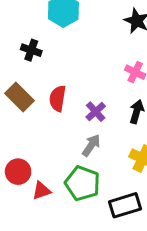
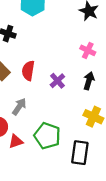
gray arrow: (91, 145) -> (19, 107), moved
black rectangle: (125, 205) -> (80, 153), turned -65

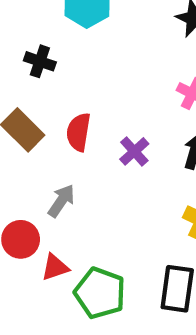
green pentagon: (47, 136) -> (100, 293), moved

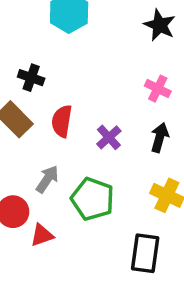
black cross: (40, 61) -> (31, 78), moved
green pentagon: (100, 293) -> (93, 199), moved

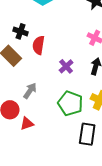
red semicircle: (62, 121) -> (39, 45), moved
green pentagon: (93, 199) -> (70, 103), moved

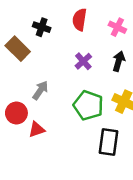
black cross: (21, 31) -> (42, 27), moved
red semicircle: (39, 45) -> (80, 20), moved

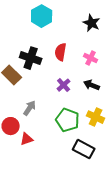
black cross: (42, 27) -> (31, 58), size x1.5
black arrow: (119, 61) -> (92, 85), turned -84
black rectangle: (109, 142) -> (84, 149), turned -70

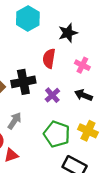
black star: (92, 23) -> (68, 33), moved, turned 30
black cross: (31, 58) -> (23, 82), moved, turned -30

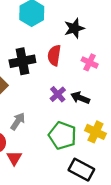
black cross: (23, 82) -> (22, 61), moved
black arrow: (83, 95) -> (80, 98), moved
red triangle: (11, 155) -> (14, 158), turned -40

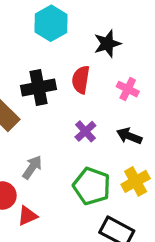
black arrow: (80, 98) -> (129, 136), moved
yellow cross: (95, 132) -> (136, 181), turned 36
red triangle: (14, 158) -> (28, 216), turned 35

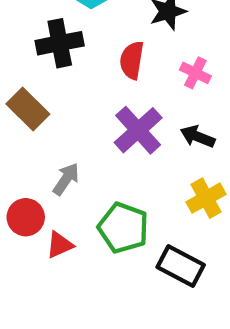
black cross: (38, 87) -> (60, 43), moved
purple cross: (85, 131) -> (138, 130), size x1.6
green pentagon: (92, 186) -> (123, 228), moved

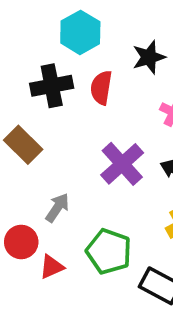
red semicircle: (132, 60) -> (101, 88), moved

